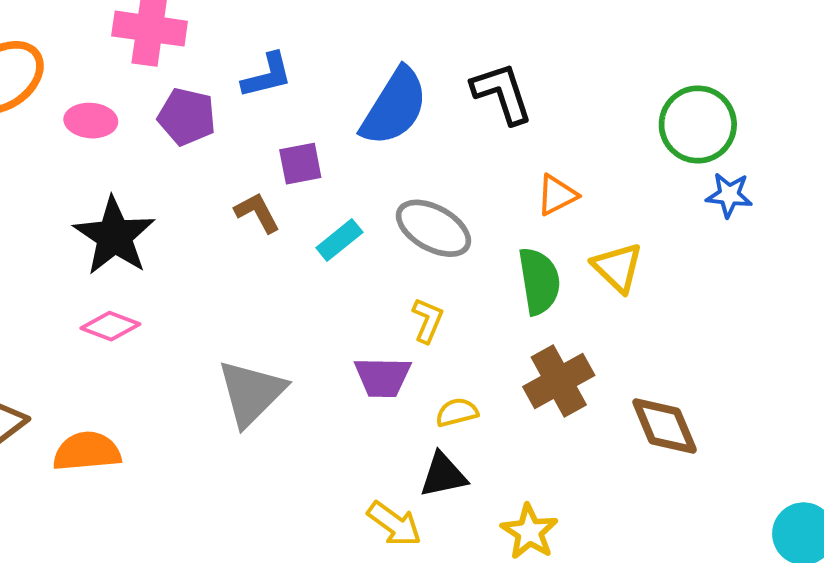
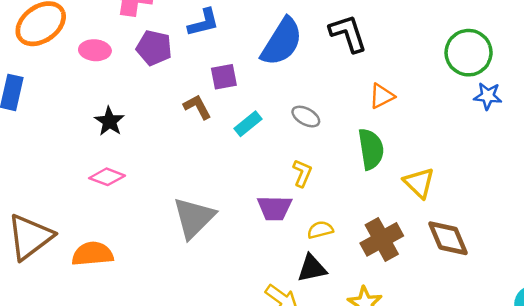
gray ellipse: (433, 228) -> (306, 117), size x0.6
black star: (114, 236) -> (109, 121), size x0.6
yellow triangle: (618, 267) -> (419, 183), moved
brown cross: (559, 381) -> (382, 239), moved

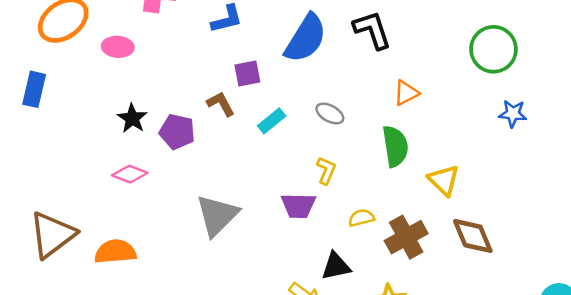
purple pentagon: (154, 48) -> (177, 132), moved
blue star: (488, 96) -> (513, 114), moved
yellow semicircle: (320, 230) -> (361, 218), moved

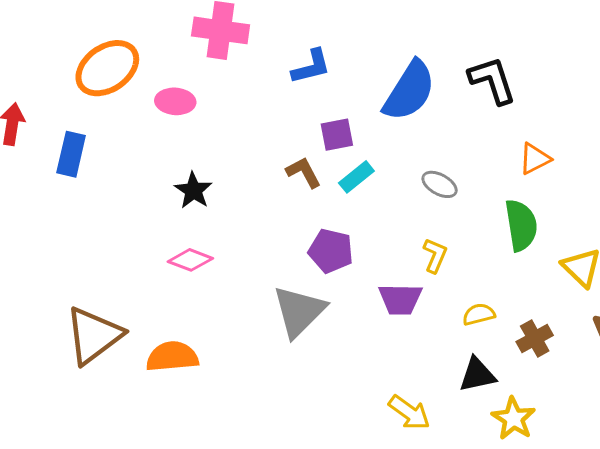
cyan rectangle: (272, 121) -> (356, 177), moved
purple pentagon: (177, 132) -> (331, 251), moved
brown cross: (406, 237) -> (535, 338), size x0.7
black triangle: (336, 266) -> (477, 375), moved

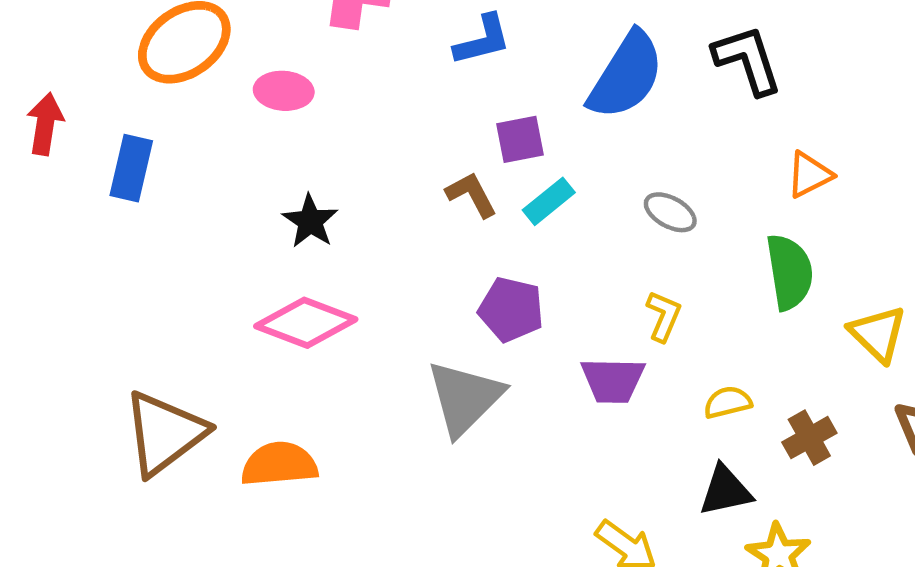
pink diamond: (190, 260) -> (306, 323), size x1.5

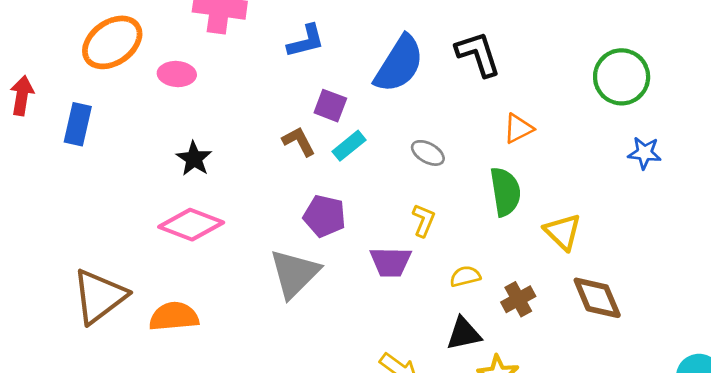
purple square: (520, 139) -> (330, 106), turned 32

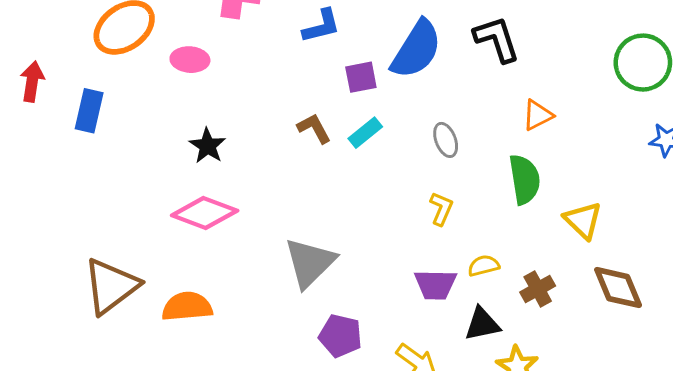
purple square: (330, 106) -> (361, 77), moved, turned -32
gray ellipse: (428, 153) -> (446, 140), turned 40
purple pentagon: (325, 216) -> (340, 336), moved
purple trapezoid: (391, 262) -> (435, 285), moved

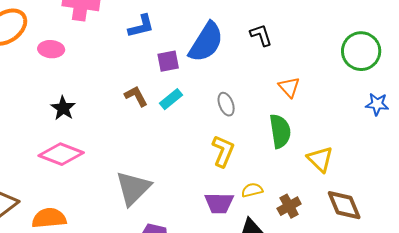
black L-shape: (497, 39) -> (261, 35), size x0.7
orange triangle: (538, 115) -> (289, 87), turned -45
yellow L-shape: (441, 209) -> (223, 151), size x1.4

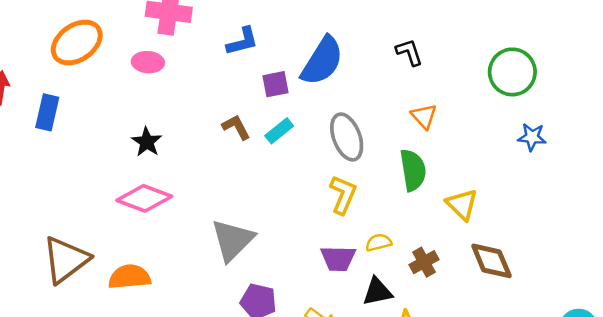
black L-shape: (261, 35) -> (409, 52), moved
pink ellipse: (51, 49) -> (148, 62), moved
gray ellipse: (226, 104) -> (347, 137), size x1.6

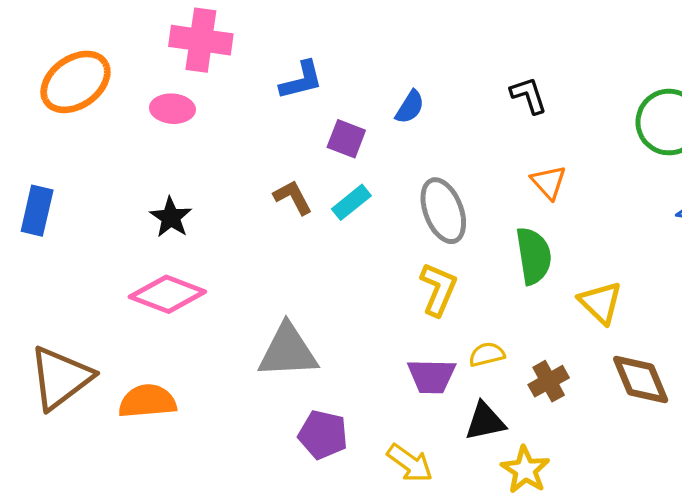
blue semicircle: (322, 61) -> (410, 107), size x0.5
purple square: (276, 84) -> (346, 139), turned 32
blue rectangle: (47, 112) -> (37, 211), moved
gray triangle: (233, 240) -> (288, 351), turned 42

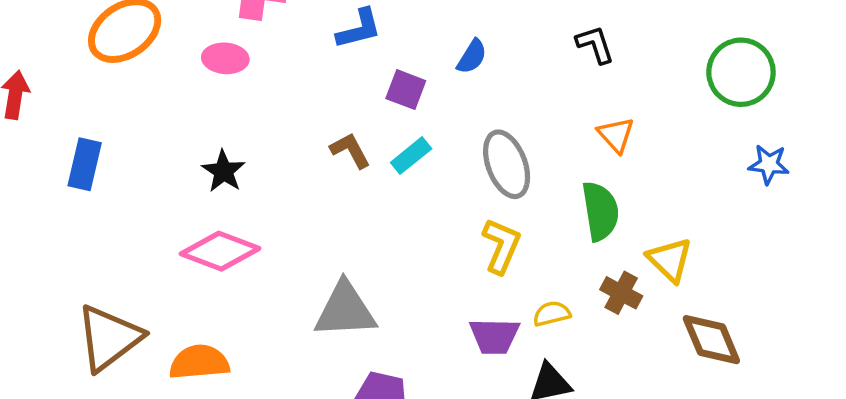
brown cross: (549, 381) -> (621, 293), moved, turned -33

